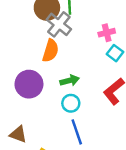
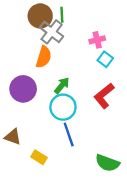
green arrow: (70, 81) -> (62, 85), turned -36
cyan circle: (71, 103) -> (63, 107), size x1.5

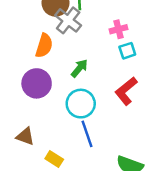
orange semicircle: (44, 57) -> (44, 46), moved
cyan square: (105, 59) -> (127, 51), turned 35
green arrow: (62, 85) -> (79, 68), moved

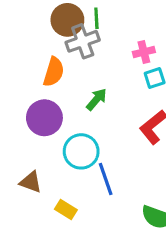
gray cross: (68, 20) -> (83, 41), turned 32
cyan circle: (81, 104) -> (81, 151), moved

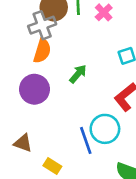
gray cross: (83, 41) -> (42, 25), moved
pink cross: (144, 52) -> (104, 12), moved, turned -30
cyan circle: (81, 151) -> (105, 129), moved

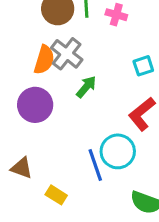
pink cross: (104, 12) -> (116, 15), turned -30
gray cross: (42, 25) -> (67, 54), moved, turned -32

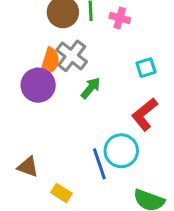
purple circle: (35, 105) -> (38, 85), moved

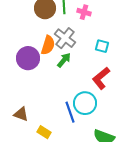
gray cross: (72, 56) -> (65, 38), moved
orange semicircle: (50, 62) -> (48, 45), moved
cyan square: (146, 68) -> (102, 46), turned 32

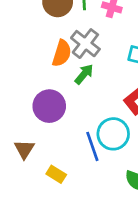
purple circle: (28, 58) -> (49, 106), moved
brown triangle: (21, 114) -> (24, 149), turned 42

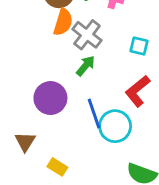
orange semicircle: (62, 53) -> (63, 22), moved
blue line: (92, 146) -> (94, 113), moved

